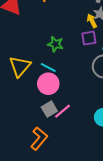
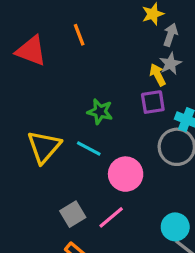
pink circle: (48, 84) -> (126, 174), moved
gray square: (49, 109) -> (73, 214), moved

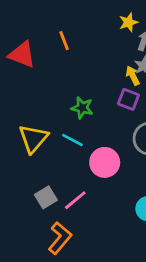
purple square: (153, 102) -> (128, 99), turned 30
gray square: (73, 214) -> (46, 197), moved
pink line: (111, 217) -> (75, 200), moved

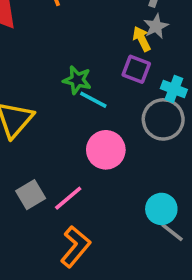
cyan line: (72, 140) -> (93, 100), moved
orange L-shape: (60, 238) -> (75, 247), moved

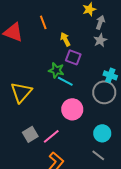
yellow arrow: (142, 39) -> (65, 39), moved
purple square: (136, 69) -> (73, 57), moved
cyan circle: (161, 209) -> (102, 133), moved
gray line: (172, 232) -> (98, 155), moved

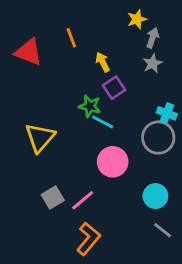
purple square: (73, 57) -> (114, 88), turned 35
gray line: (98, 155) -> (163, 230), moved

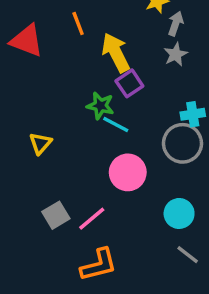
yellow arrow: (103, 62) -> (116, 53), size x1.6
cyan cross: (167, 113) -> (193, 114), turned -30
yellow triangle: (40, 138) -> (40, 143), size x0.6
orange L-shape: (88, 239) -> (99, 265), turned 36

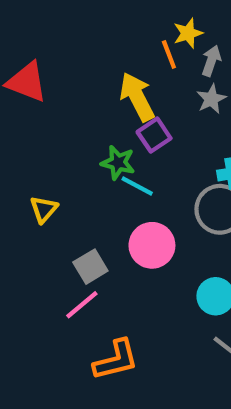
orange line: (78, 24) -> (169, 54), moved
gray square: (56, 215) -> (90, 267), moved
pink line: (92, 219) -> (82, 305), moved

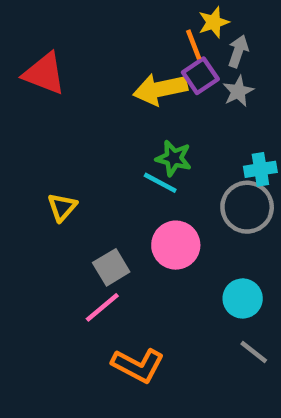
yellow arrow: (137, 97) -> (160, 89), turned -75
purple square: (154, 135) -> (200, 76), moved
green star: (118, 163) -> (174, 158), moved
orange L-shape: (116, 360) -> (138, 365), turned 42

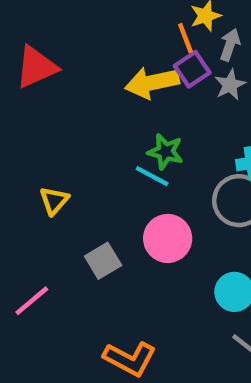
red triangle: (44, 74) -> (36, 67), turned -45
pink line: (102, 307) -> (32, 301), moved

